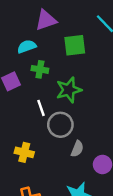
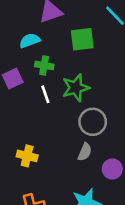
white line: (41, 108) -> (45, 94), moved
gray circle: (60, 125) -> (93, 122), moved

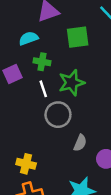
gray circle: (93, 122) -> (58, 115), moved
yellow cross: (27, 156) -> (26, 164), moved

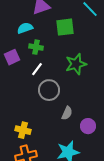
green star: (72, 83) -> (76, 64), moved
white line: (43, 89) -> (37, 69), turned 56

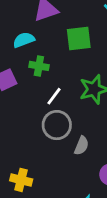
white line: (37, 69) -> (54, 96), moved
gray semicircle: (67, 113) -> (81, 146), moved

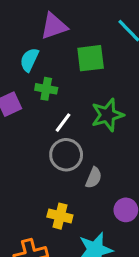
cyan semicircle: (24, 40) -> (29, 60), turned -45
yellow cross: (21, 180) -> (60, 216), moved

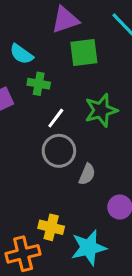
purple triangle: (54, 26) -> (65, 20), moved
cyan semicircle: (29, 60) -> (21, 54), turned -80
yellow cross: (60, 216) -> (51, 227), moved

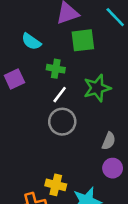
green cross: (39, 84) -> (56, 69), moved
gray semicircle: (87, 174) -> (109, 141), moved

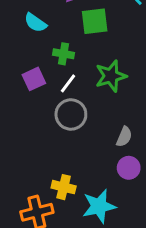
purple square: (14, 79) -> (34, 79), moved

